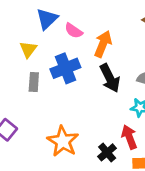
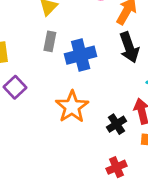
blue cross: (65, 68) -> (81, 55), moved

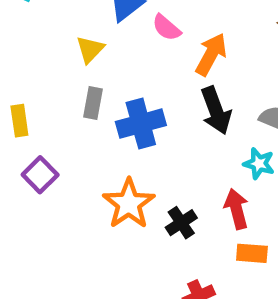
black cross: (116, 124) -> (181, 223), moved

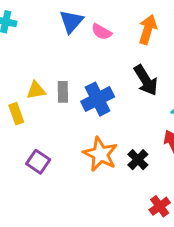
yellow triangle: (90, 49) -> (36, 90), moved, turned 48
orange arrow: (211, 54) -> (148, 29), moved
purple square: (40, 175) -> (38, 162), moved

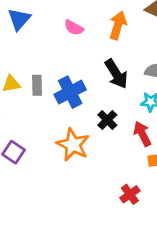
blue triangle: (71, 21) -> (19, 19), moved
black cross: (138, 160) -> (107, 120), moved

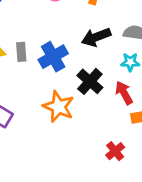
black arrow: (116, 74) -> (96, 37), turned 104
black cross: (107, 120) -> (90, 81), size x1.4

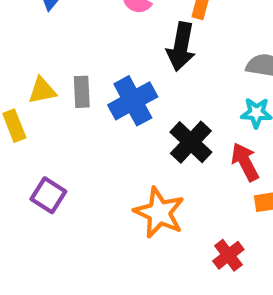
black arrow: (96, 37) -> (181, 47), moved, turned -60
orange star: (59, 107) -> (159, 213), moved

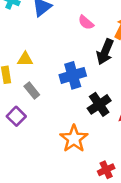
gray rectangle: (82, 92) -> (32, 90), moved, turned -49

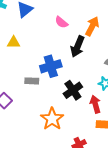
yellow triangle: (25, 59) -> (14, 42), moved
gray rectangle: (32, 90) -> (32, 81), moved, turned -48

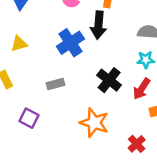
blue cross: (51, 66) -> (70, 43), moved
red arrow: (95, 104) -> (142, 89), turned -114

